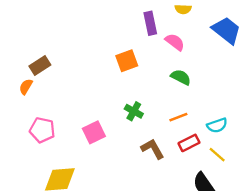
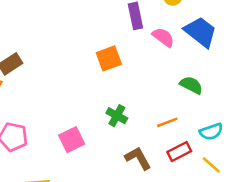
blue trapezoid: (227, 30) -> (201, 32), moved
green semicircle: (181, 77) -> (191, 85), moved

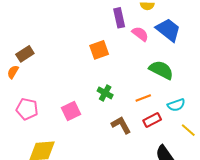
green semicircle: (191, 85) -> (161, 70), size x1.4
yellow line: (211, 165) -> (188, 130), moved

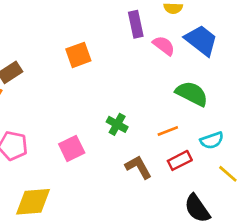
orange square: (99, 50) -> (78, 55), moved

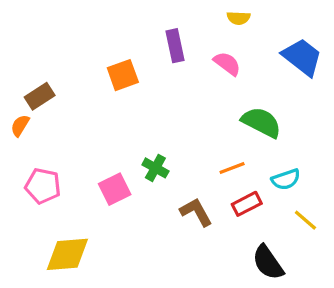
purple rectangle: (136, 24) -> (175, 46), moved
blue trapezoid: (201, 40) -> (302, 57), moved
green cross: (117, 124) -> (155, 168), moved

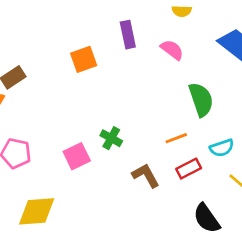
green semicircle: (261, 122) -> (201, 99), turned 44

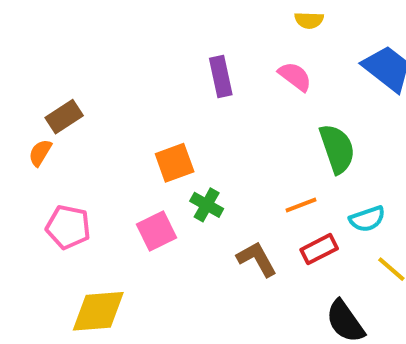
purple rectangle: (128, 35) -> (221, 76), moved
orange square: (84, 59) -> (175, 163), moved

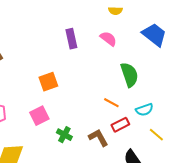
green cross: (207, 205) -> (64, 135), moved
orange line: (301, 205) -> (111, 103), turned 49
brown L-shape: (257, 259) -> (98, 138), moved

